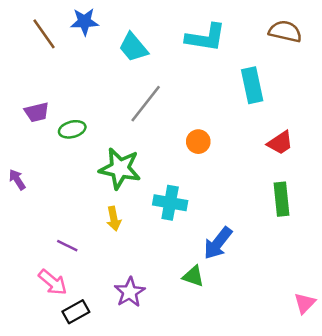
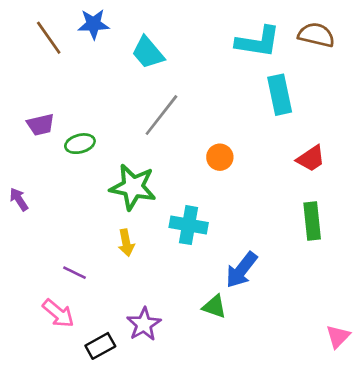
cyan L-shape: (206, 38) -> (258, 42), moved
black rectangle: (76, 312) -> (100, 346), moved

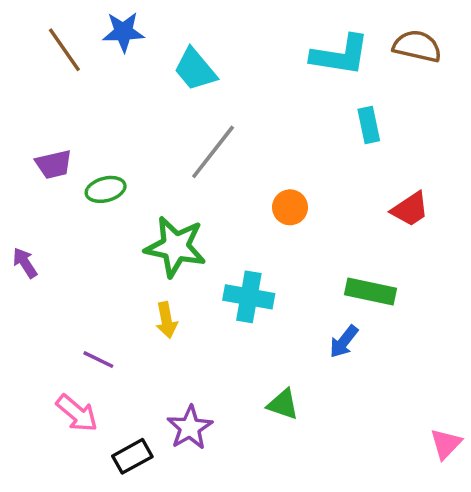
cyan rectangle: (280, 95) -> (369, 125), size x0.7
green rectangle: (312, 221) -> (371, 292), moved, turned -72
blue arrow: (242, 270) -> (344, 342), moved, size x0.7

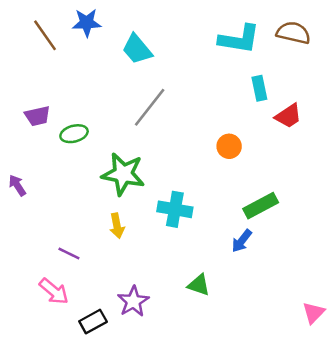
orange circle: (290, 207) -> (229, 146), moved
red trapezoid: (410, 209) -> (288, 116), moved
green rectangle: (371, 292) -> (261, 206), turned -40

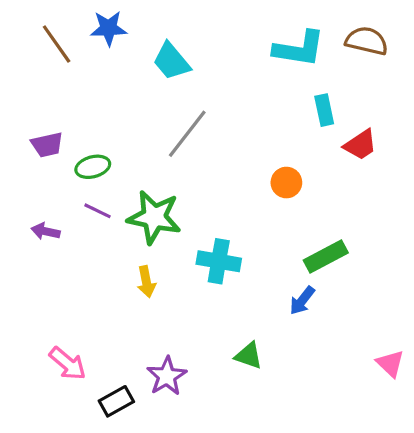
purple arrow: (17, 185) -> (46, 231), moved, turned -45
purple line: (69, 253) -> (98, 211), moved
pink triangle: (314, 313) -> (390, 364), moved, turned -30

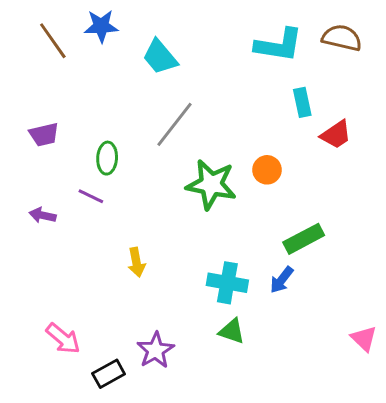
green ellipse: (93, 167) -> (107, 158), moved, turned -72
green star: (154, 217) -> (211, 184), moved
cyan cross: (219, 261) -> (227, 283), moved

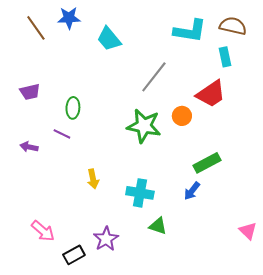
cyan rectangle: (302, 102) -> (225, 57), moved
gray line: (175, 124) -> (154, 77), moved
red trapezoid: (336, 135) -> (211, 94), moved, size x1.4
cyan cross: (227, 283) -> (140, 193), moved

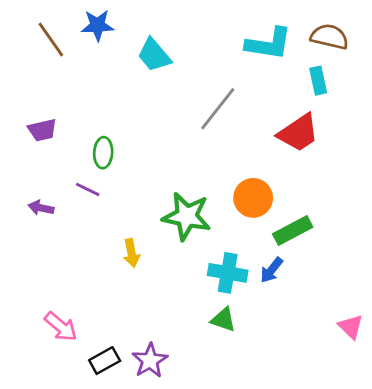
orange circle: (182, 116) -> (253, 198), moved, size x1.4
green star: (144, 126) -> (187, 216), moved
cyan cross: (140, 193) -> (228, 273), moved
purple star: (106, 239) -> (150, 361), moved

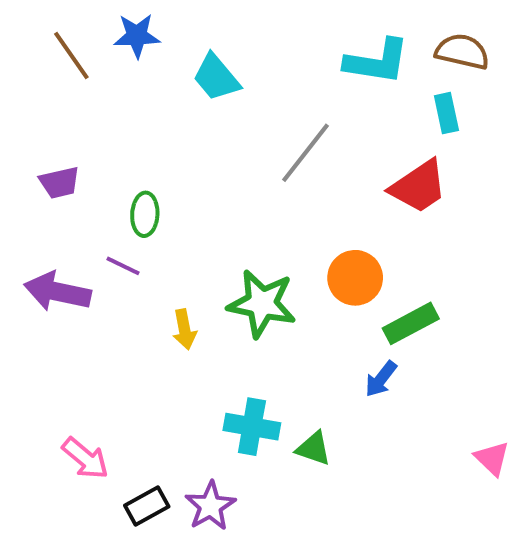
purple arrow: (41, 208) -> (57, 292), size x1.8
yellow arrow: (131, 253) -> (184, 329), moved
cyan cross: (228, 273) -> (252, 427), moved

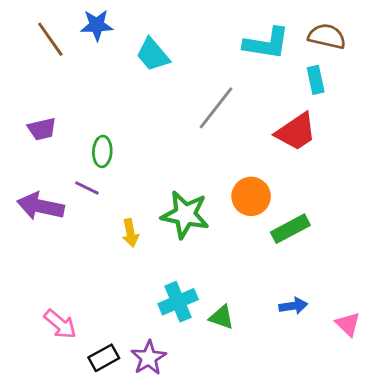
blue arrow: (381, 379) -> (293, 306), moved, turned -136
cyan cross: (252, 427) -> (178, 302), turned -33

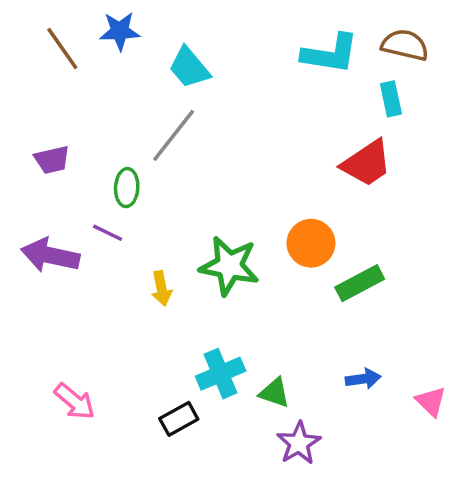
gray line: (216, 108) -> (174, 135), moved
black rectangle: (104, 358) -> (179, 419), moved
purple star: (149, 358) -> (299, 443), moved

